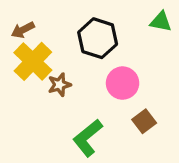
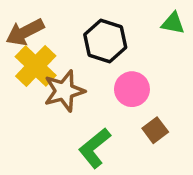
brown arrow: (23, 30) -> (25, 32), size x1.5
brown star: (59, 85) -> (64, 91), size x1.6

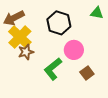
brown star: (64, 91) -> (26, 52), moved, size x0.7
green L-shape: (95, 148) -> (53, 69), moved

